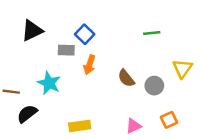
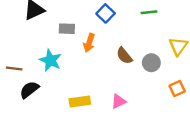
blue square: (85, 34) -> (106, 13), moved
orange square: (169, 120) -> (177, 89), moved
pink triangle: (134, 126) -> (118, 101), moved

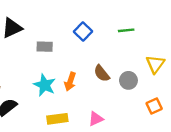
orange arrow: (89, 43) -> (70, 82), moved
cyan star: (50, 60) -> (45, 85), moved

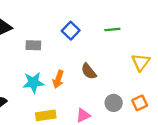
gray circle: (128, 80) -> (114, 103), moved
cyan star: (45, 85) -> (33, 83), turned -30

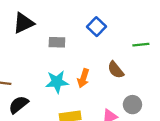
green line: (112, 29) -> (141, 45), moved
gray circle: (114, 103) -> (132, 105), moved

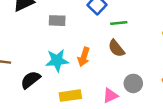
green line: (141, 45) -> (119, 23), moved
black semicircle: (19, 105) -> (30, 80), moved

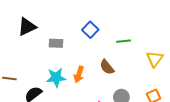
green line: (119, 23) -> (123, 41), moved

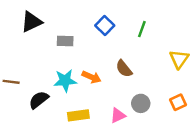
green line: (123, 41) -> (142, 29), moved, turned -64
orange arrow: (79, 74) -> (92, 77), turned -84

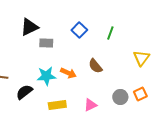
black triangle: (32, 22) -> (29, 27), moved
gray circle: (141, 103) -> (120, 97), moved

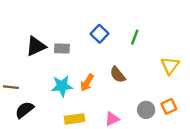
black triangle: (29, 27) -> (36, 46), moved
orange arrow: (68, 73) -> (87, 83), turned 98
black semicircle: (24, 92) -> (24, 110), moved

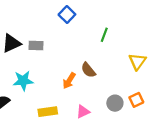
blue square: (99, 34) -> (67, 15), moved
orange arrow: (87, 83) -> (69, 81), moved
cyan star: (62, 86) -> (23, 81), moved

